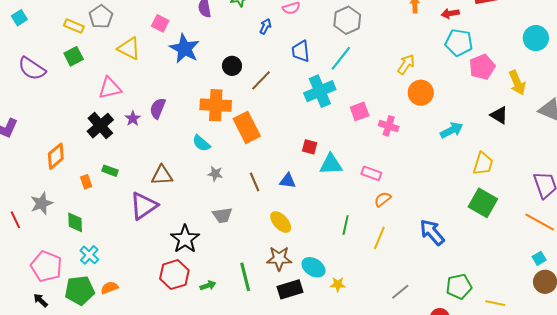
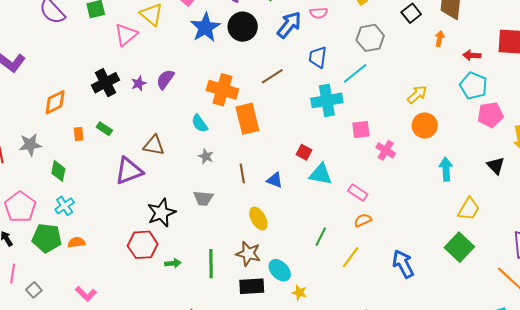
blue arrow: (265, 26) -> (289, 25), size x1.8
black circle: (232, 66) -> (243, 27), moved, size x1.5
pink triangle: (110, 88) -> (126, 35), moved, turned -40
cyan arrow: (452, 130) -> (446, 169), turned -80

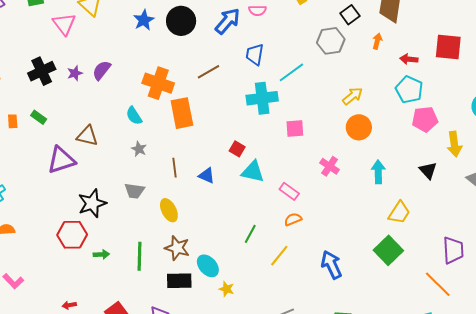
blue star: (205, 27) -> (144, 20), size x0.7
pink triangle: (126, 35) -> (64, 24), turned -30
gray hexagon: (370, 38) -> (331, 41), moved
pink cross: (386, 150) -> (330, 166), moved
yellow ellipse: (258, 219) -> (169, 210), moved

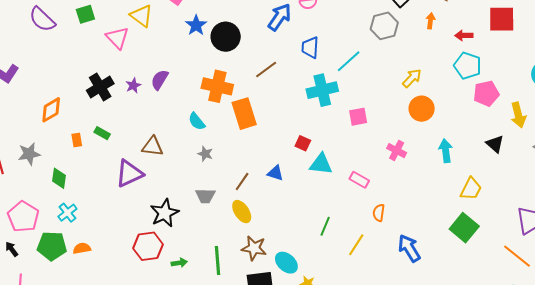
black circle: (181, 21) -> (226, 37), moved
brown line: (175, 168) -> (242, 182), moved, turned 48
orange semicircle: (293, 219) -> (379, 213), moved, turned -54

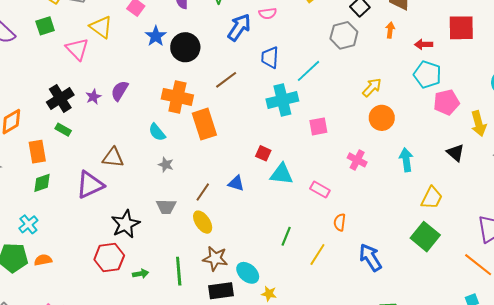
green rectangle: (102, 133) -> (63, 130), moved
orange rectangle: (77, 140) -> (37, 152), size x1.6
green diamond: (59, 178) -> (42, 183), moved, turned 65

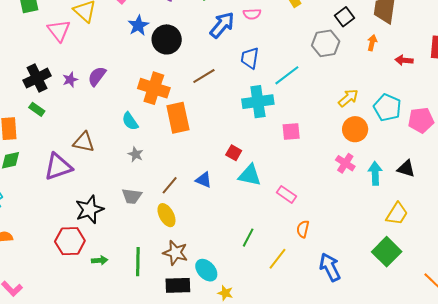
cyan pentagon: (427, 75) -> (387, 107), moved
black triangle: (455, 153) -> (406, 169), moved, turned -30
pink cross: (357, 160) -> (345, 163), moved

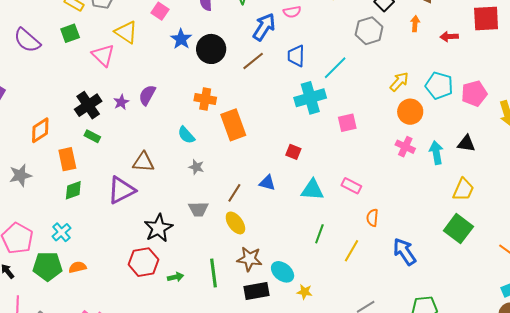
brown line: (204, 76) -> (253, 61), moved
orange cross: (154, 88) -> (205, 99), size x0.7
cyan triangle: (250, 175) -> (312, 190), moved

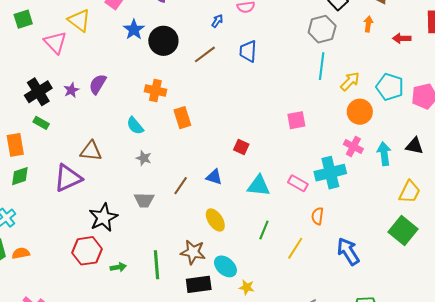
blue arrow: (264, 27) -> (217, 21), size x0.5
cyan line: (335, 68) -> (322, 66), moved, turned -40
cyan cross: (310, 98) -> (330, 173), moved
orange rectangle: (233, 125) -> (182, 118), size x0.7
yellow ellipse: (235, 223) -> (215, 220), moved

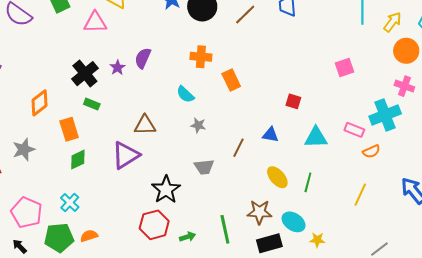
pink triangle: (55, 42) -> (95, 22), turned -40
orange semicircle: (318, 216) -> (371, 151), moved, turned -114
green line: (264, 230) -> (308, 182), moved

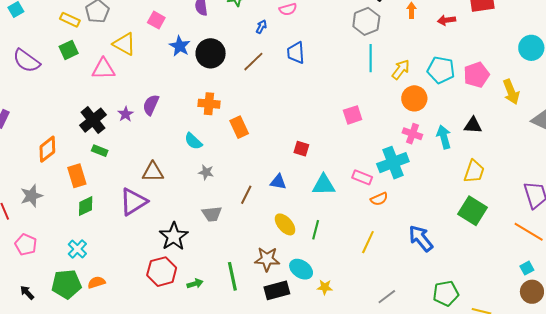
pink pentagon: (27, 213) -> (26, 245), moved, size x0.7

